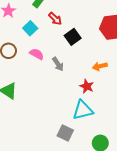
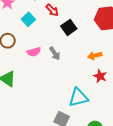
pink semicircle: (37, 54) -> (34, 52), moved, turned 136
red star: (87, 86) -> (100, 76), moved

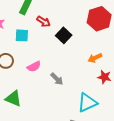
cyan square: (28, 19) -> (22, 35), turned -32
gray arrow: (55, 53) -> (57, 79), moved

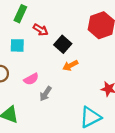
orange arrow: (95, 58) -> (70, 65), moved
gray arrow: (57, 79) -> (46, 94), moved, turned 80

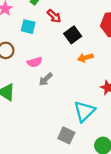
orange arrow: (70, 65) -> (85, 58), moved
cyan triangle: (90, 117) -> (84, 111), turned -30

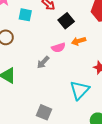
pink semicircle: (35, 62) -> (58, 48), moved
gray square: (66, 135) -> (44, 112), moved

